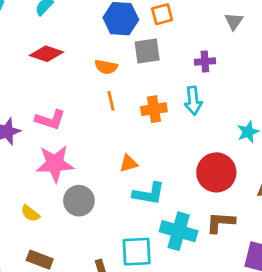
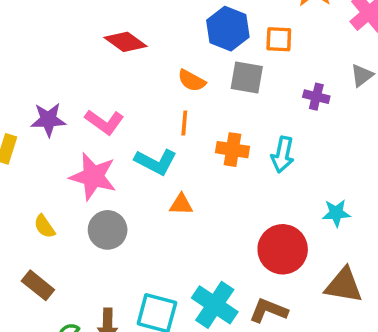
purple cross: (205, 61) -> (316, 97), moved
cyan L-shape: (149, 194) -> (156, 162), moved

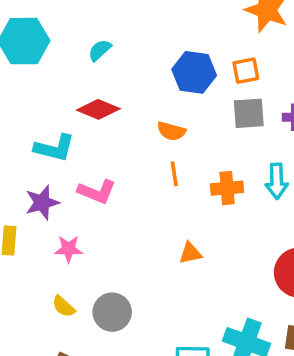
gray square: (247, 77) -> (249, 113), moved
cyan L-shape: (156, 162) -> (55, 148), moved
pink star: (93, 176) -> (69, 249), moved, size x0.6
gray circle: (108, 230) -> (112, 312), moved

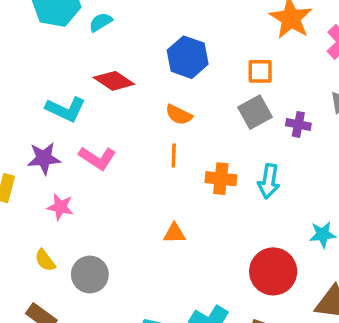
cyan semicircle: (100, 50) -> (101, 22), moved
blue hexagon: (194, 72) -> (188, 57), moved
gray square: (249, 113) -> (255, 112), turned -36

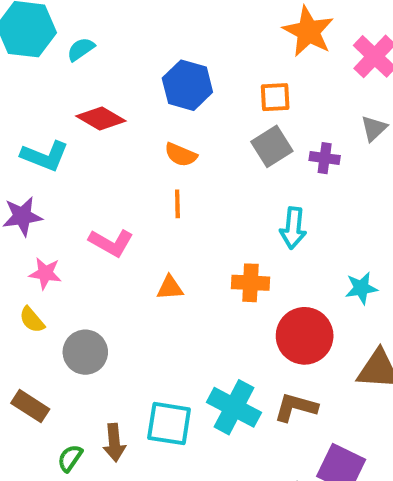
pink L-shape: (97, 158) -> (111, 243), moved
orange cross: (221, 179) -> (250, 283), moved
orange triangle: (174, 233) -> (170, 288), moved
yellow semicircle: (45, 260) -> (32, 320), moved

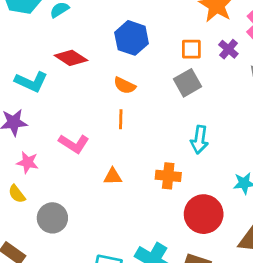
purple cross: (325, 158) -> (228, 49), moved, turned 30

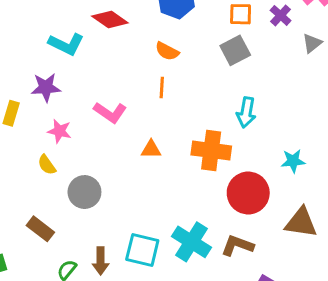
orange cross: (168, 176) -> (211, 150), size x1.4

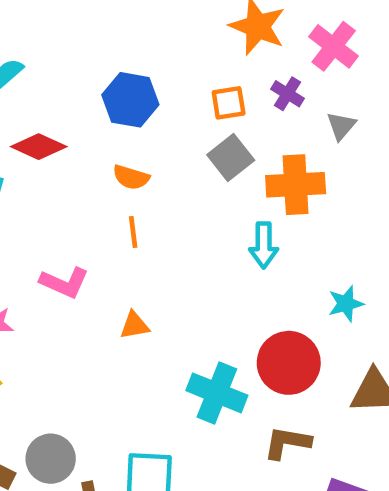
orange cross: (211, 150) -> (296, 185), moved
gray circle: (84, 192) -> (51, 459), moved
cyan cross: (191, 242) -> (217, 393), moved

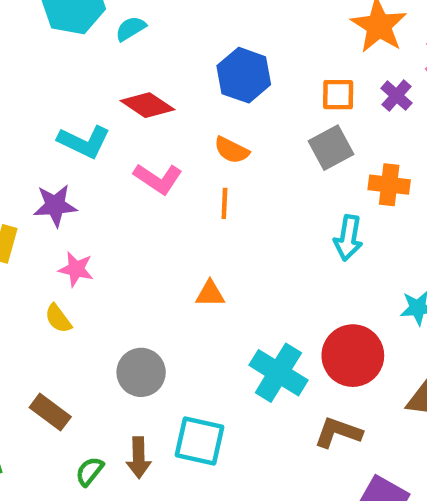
orange cross: (296, 185) -> (389, 185), size x0.7
pink L-shape: (64, 282) -> (158, 179), moved
gray circle: (51, 459) -> (141, 372), moved

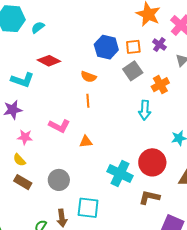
blue hexagon: (244, 75) -> (106, 47), moved
pink L-shape: (158, 179) -> (59, 126), moved
orange cross: (389, 185) -> (160, 85), turned -30
brown rectangle: (50, 412) -> (23, 182), moved

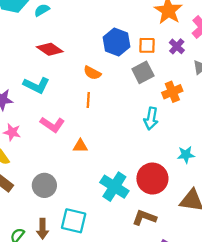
cyan L-shape: (22, 80) -> (36, 85), moved

